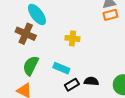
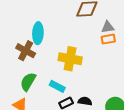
cyan ellipse: (37, 14) -> (38, 33), turned 35
yellow cross: (72, 38) -> (70, 59), size x1.6

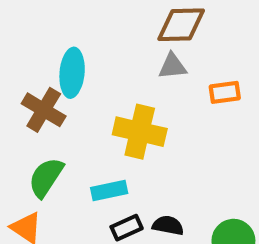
gray triangle: (108, 27) -> (172, 66), moved
cyan rectangle: (57, 86) -> (109, 191), turned -42

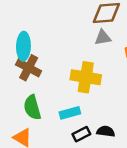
cyan ellipse: (72, 73) -> (23, 46), moved
green semicircle: (46, 177) -> (32, 107), turned -45

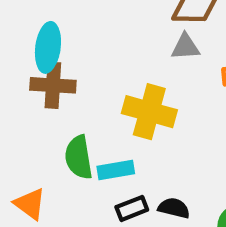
brown cross: (29, 68) -> (53, 85), turned -30
green semicircle: (32, 107) -> (79, 157), moved

